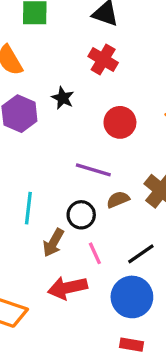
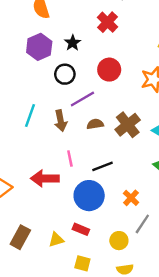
purple line: (93, 170) -> (82, 99), turned -60
black circle: (81, 215) -> (65, 74), moved
brown arrow: (53, 243) -> (61, 121), moved, turned -54

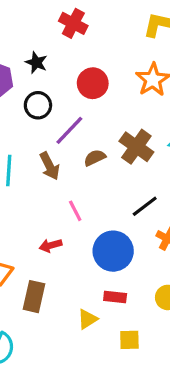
black line: (102, 166) -> (145, 206), moved
red arrow: (45, 178) -> (50, 245), size x0.6
brown rectangle: (20, 237) -> (34, 297), moved

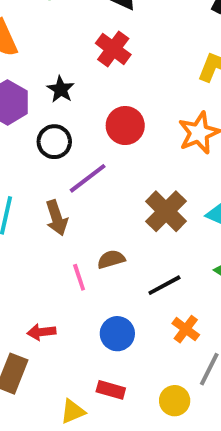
brown semicircle: (95, 158) -> (111, 259), moved
red arrow: (50, 245) -> (41, 332), moved
blue circle: (113, 251) -> (117, 334), size x0.7

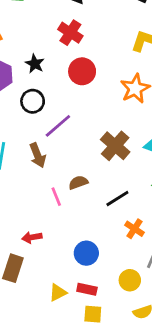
red circle: (125, 126) -> (82, 71), moved
blue circle: (117, 334) -> (86, 253), moved
red rectangle: (111, 390) -> (87, 289), moved

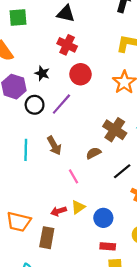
black circle: (33, 101) -> (35, 105), moved
purple line: (58, 126) -> (61, 104), moved
brown semicircle: (78, 182) -> (94, 153), moved
yellow triangle: (58, 292) -> (78, 207), moved

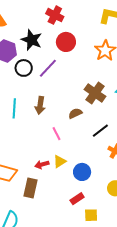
black star: (42, 73) -> (32, 40), size x1.5
brown arrow: (54, 146) -> (40, 105), turned 36
red rectangle: (108, 246) -> (77, 199), moved, turned -40

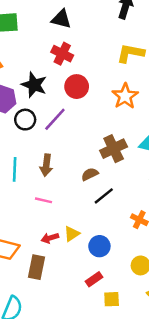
brown cross: (95, 93) -> (114, 149), turned 30
black line: (100, 131) -> (104, 196), moved
pink line: (56, 134) -> (44, 200), moved, turned -48

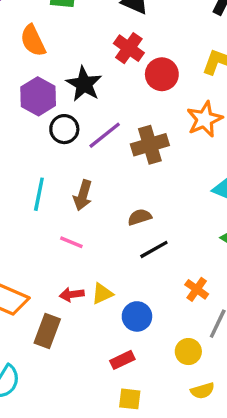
red circle: (77, 87) -> (162, 74), moved
brown cross: (114, 149) -> (150, 145), moved
yellow square: (112, 299) -> (130, 399), moved

